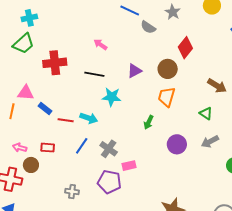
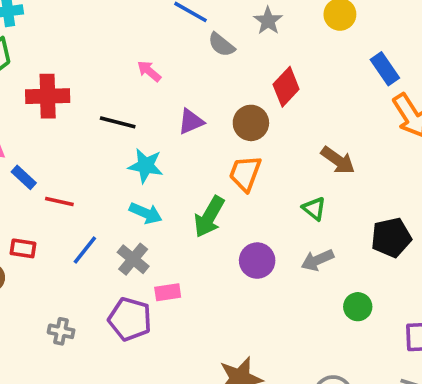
pink arrow: (100, 44) -> (149, 71), moved
cyan arrow: (89, 118) -> (146, 213), moved
green arrow: (149, 122) -> (209, 217), size x1.6

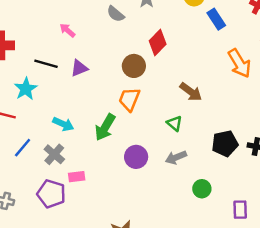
blue rectangle: (385, 69) -> (216, 19), moved
purple triangle: (191, 122) -> (79, 68), moved
cyan star: (146, 166) -> (26, 89), moved, turned 30

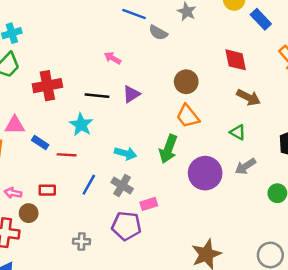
red diamond: (158, 43) -> (236, 60), moved, turned -45
orange trapezoid: (129, 99) -> (188, 116), turned -50
purple circle: (136, 157) -> (205, 173), size x1.4

